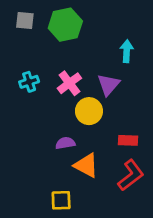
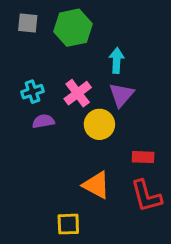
cyan arrow: (127, 51) -> (117, 60), moved
purple semicircle: (65, 143) -> (43, 121), moved
red L-shape: (131, 175) -> (146, 196), turned 112

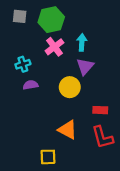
pink cross: (78, 93) -> (54, 47), moved

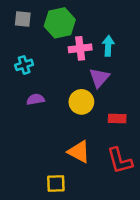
cyan arrow: (82, 42) -> (108, 46), moved
pink cross: (54, 47) -> (80, 48), moved, turned 30
cyan cross: (23, 64) -> (24, 65), moved
red rectangle: (100, 110) -> (117, 118), moved

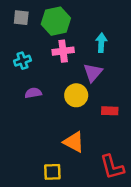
pink cross: (80, 48) -> (63, 51), moved
red L-shape: (120, 161) -> (112, 167), moved

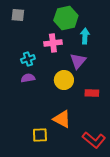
green hexagon: (56, 21) -> (66, 18), moved
cyan cross: (22, 61) -> (28, 59), moved
red L-shape: (112, 167) -> (94, 140), turned -35
yellow square: (52, 172) -> (40, 135), moved

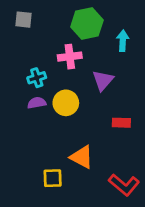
cyan arrow: (85, 36) -> (123, 41), moved
yellow circle: (64, 80) -> (66, 103), moved

